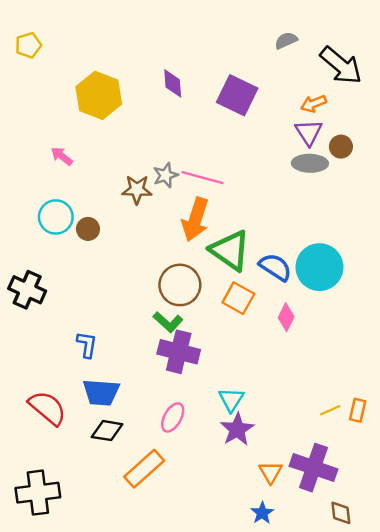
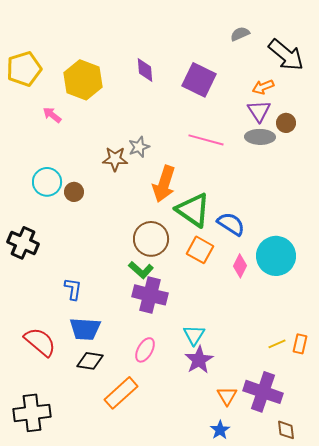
yellow pentagon: (28, 45) -> (24, 69), moved, size x1.6
pink arrow: (62, 156) -> (52, 115), moved
pink line: (203, 178) -> (206, 140), moved
cyan circle: (319, 267) -> (276, 256), moved

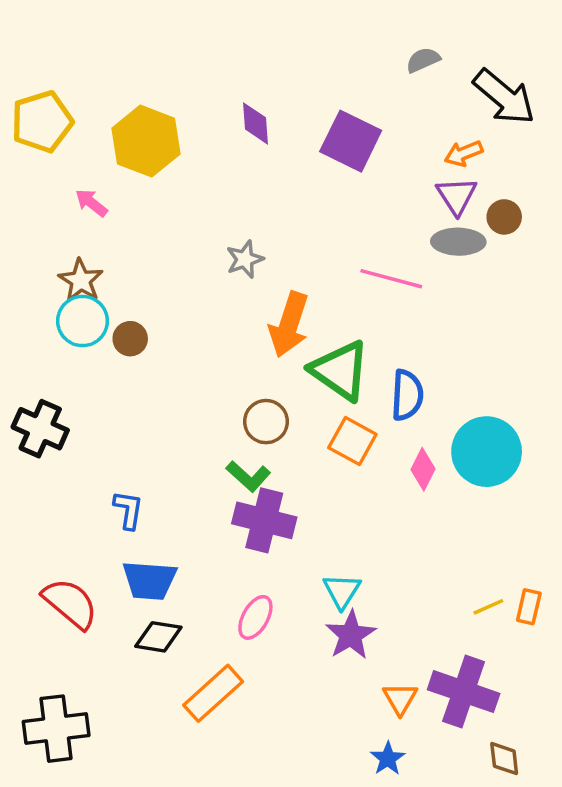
pink line: (206, 140) -> (391, 279), moved
brown star: (115, 159) -> (81, 280), moved, turned 30
blue semicircle: (231, 224) -> (407, 395), turned 60
brown circle: (151, 239) -> (266, 422), size x0.7

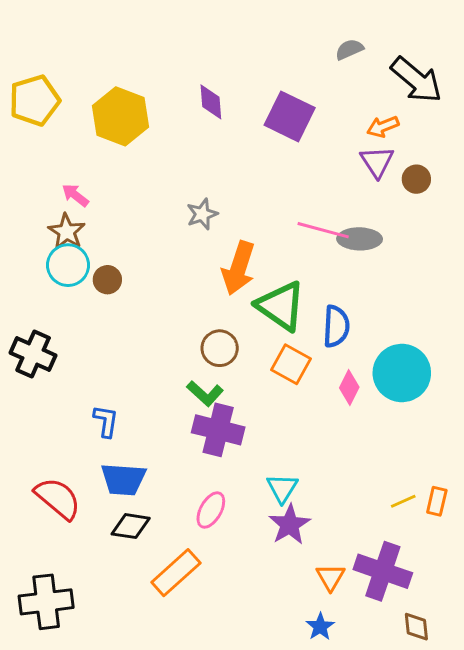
pink arrow: (91, 203) -> (75, 195), moved
gray ellipse: (458, 242) -> (360, 239), moved

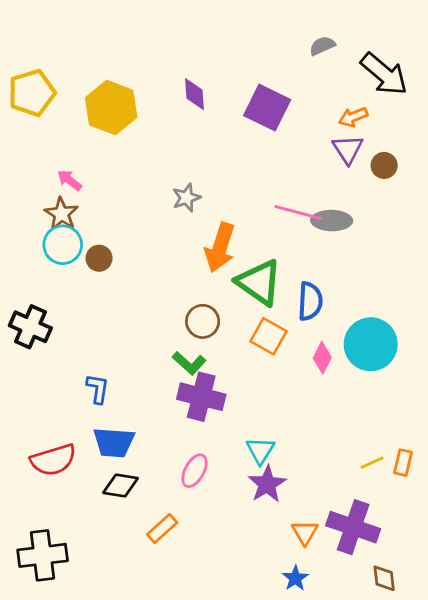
red semicircle: (58, 498) -> (53, 460), turned 123
orange rectangle: (176, 573) -> (162, 529), size x0.7

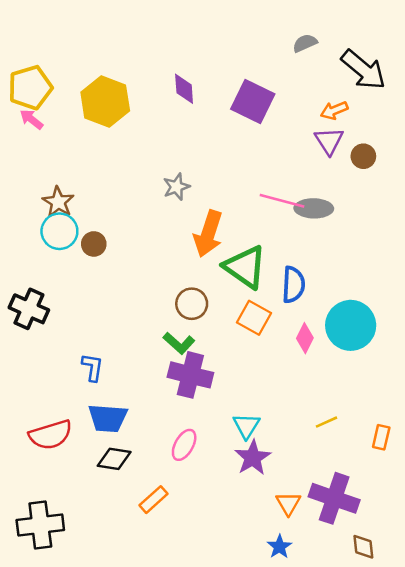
pink arrow: (69, 180) -> (31, 119), moved
yellow line: (372, 463) -> (326, 422), moved

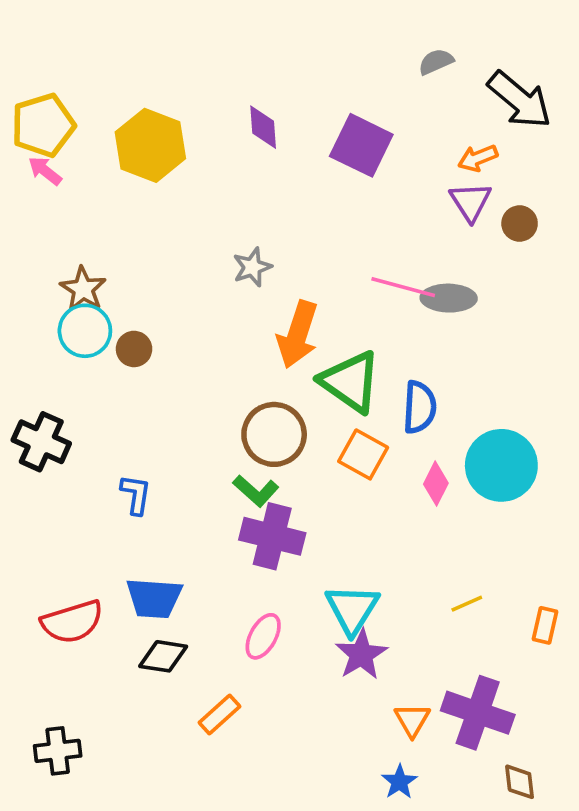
brown circle: (192, 304) -> (274, 434), size x1.4
blue L-shape: (92, 367) -> (136, 494), moved
cyan triangle: (246, 426) -> (352, 609), size x1.4
black cross: (40, 525) -> (58, 751), size x0.7

